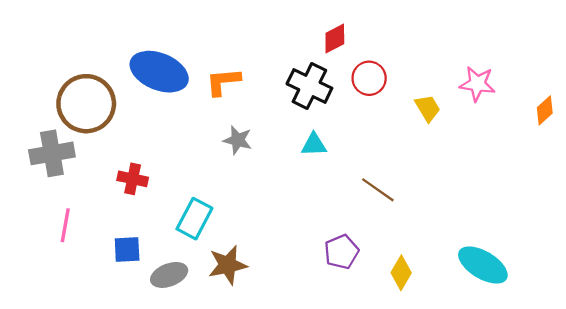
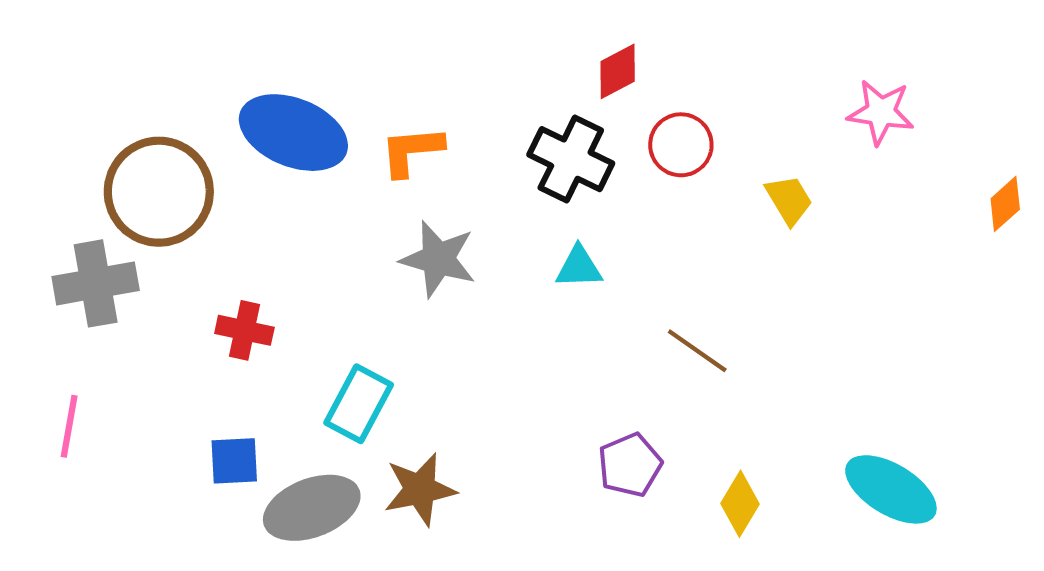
pink star: (477, 84) -> (881, 112), moved
gray star: (238, 140) -> (438, 259), size x1.4
pink line: (65, 225) -> (69, 426), moved
gray ellipse: (169, 275) -> (312, 508), size x1.4

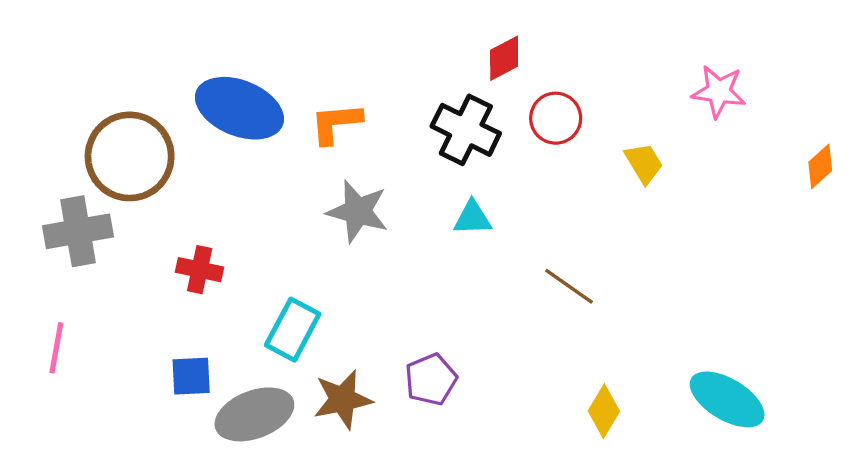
purple pentagon: (630, 465) -> (431, 379), moved

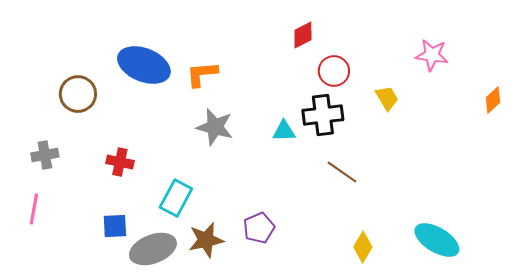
black cross: (466, 130) -> (323, 115), moved, turned -33
brown circle: (130, 156) -> (78, 94), size x0.7
gray cross: (78, 231) -> (45, 155), moved, size x0.7

